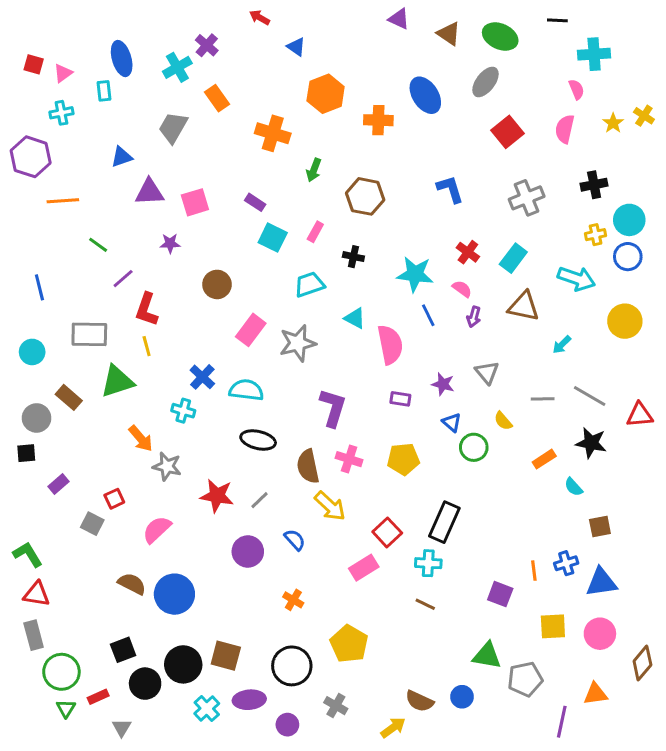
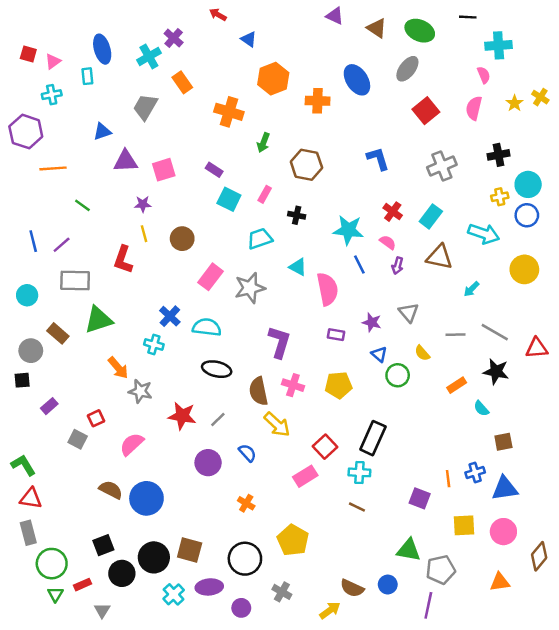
purple line: (123, 279) -> (62, 245), moved
yellow line: (147, 346) -> (144, 234), moved
purple line: (562, 722) -> (428, 605), moved

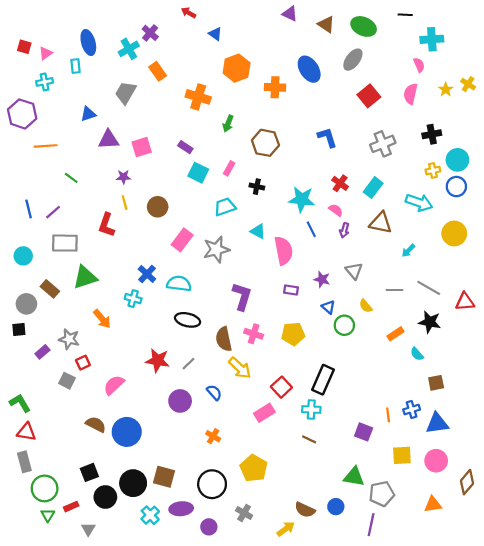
gray star: (140, 391) -> (69, 339), moved

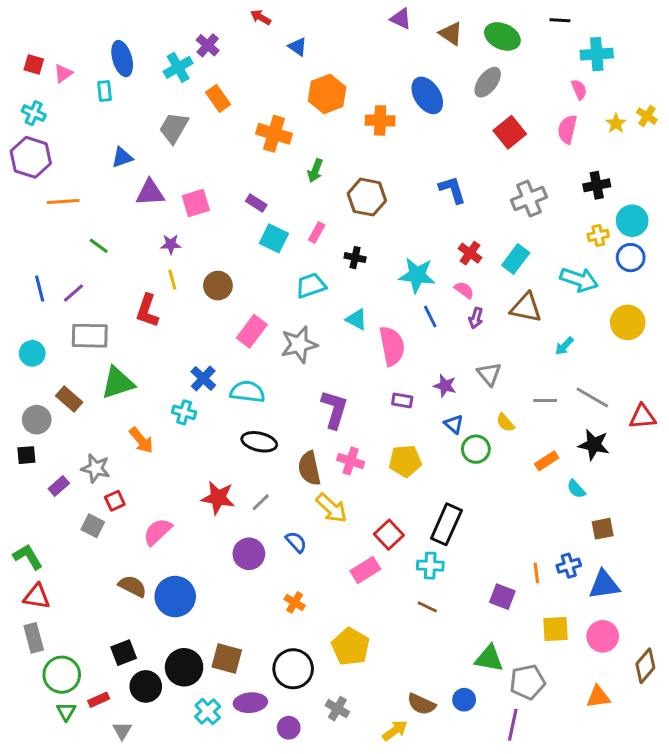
cyan cross: (45, 82) -> (34, 113), moved, turned 35

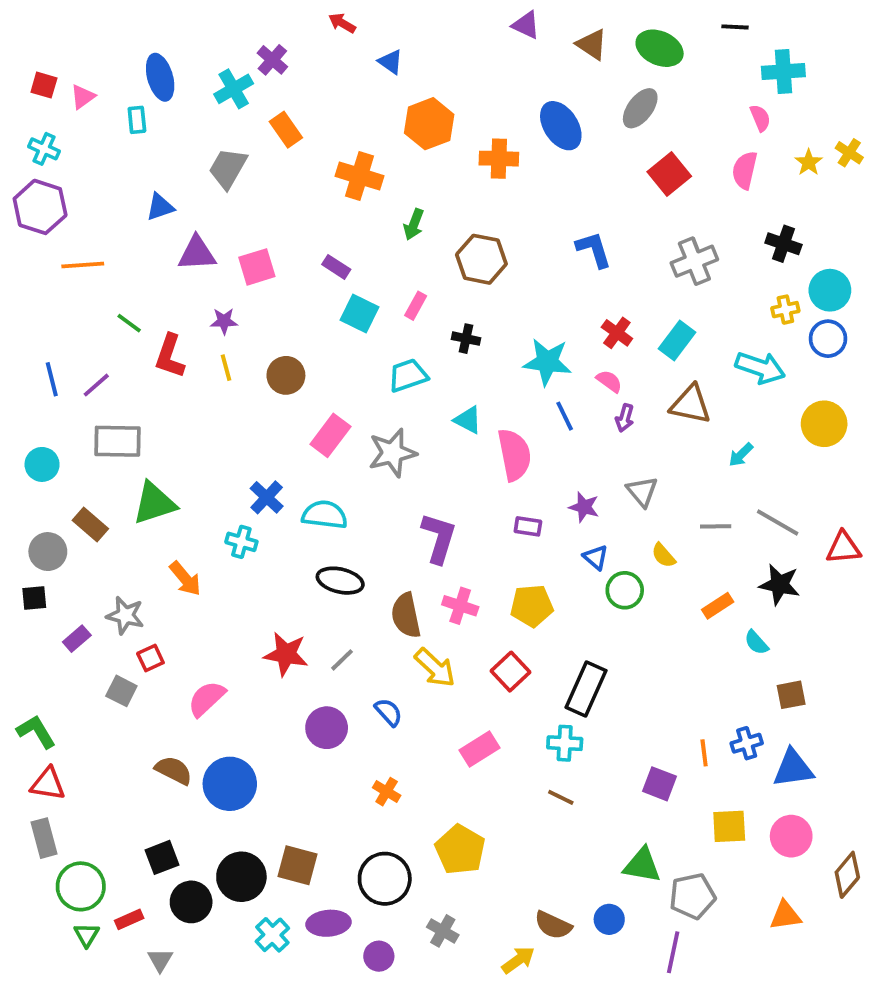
black cross: (597, 185) -> (783, 244), turned 30
red L-shape: (147, 311) -> (170, 356), moved
red square: (389, 535) -> (510, 672), moved

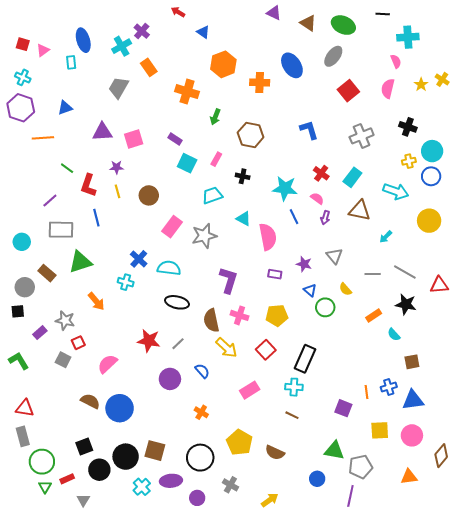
blue triangle: (160, 207) -> (65, 108), moved
blue line: (52, 379) -> (96, 218), moved
green L-shape: (36, 732) -> (19, 361), moved
brown semicircle: (553, 925) -> (275, 453), moved

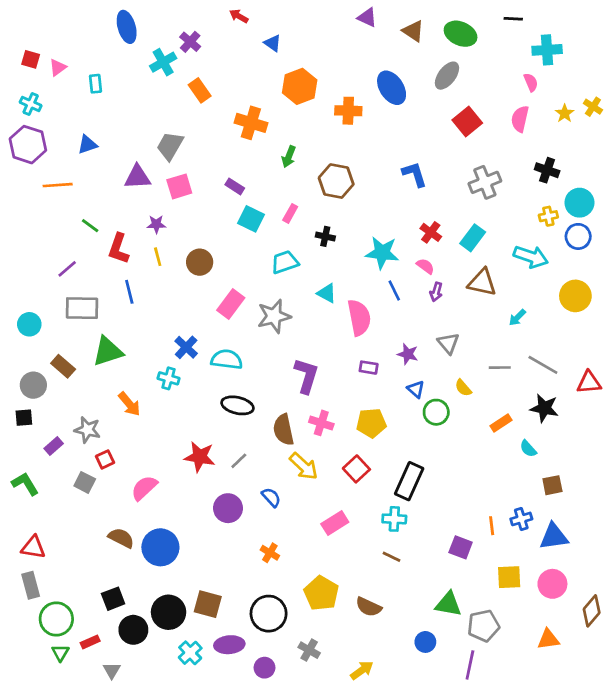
blue ellipse: (83, 40) -> (127, 27), moved
gray trapezoid: (119, 88) -> (170, 146), moved

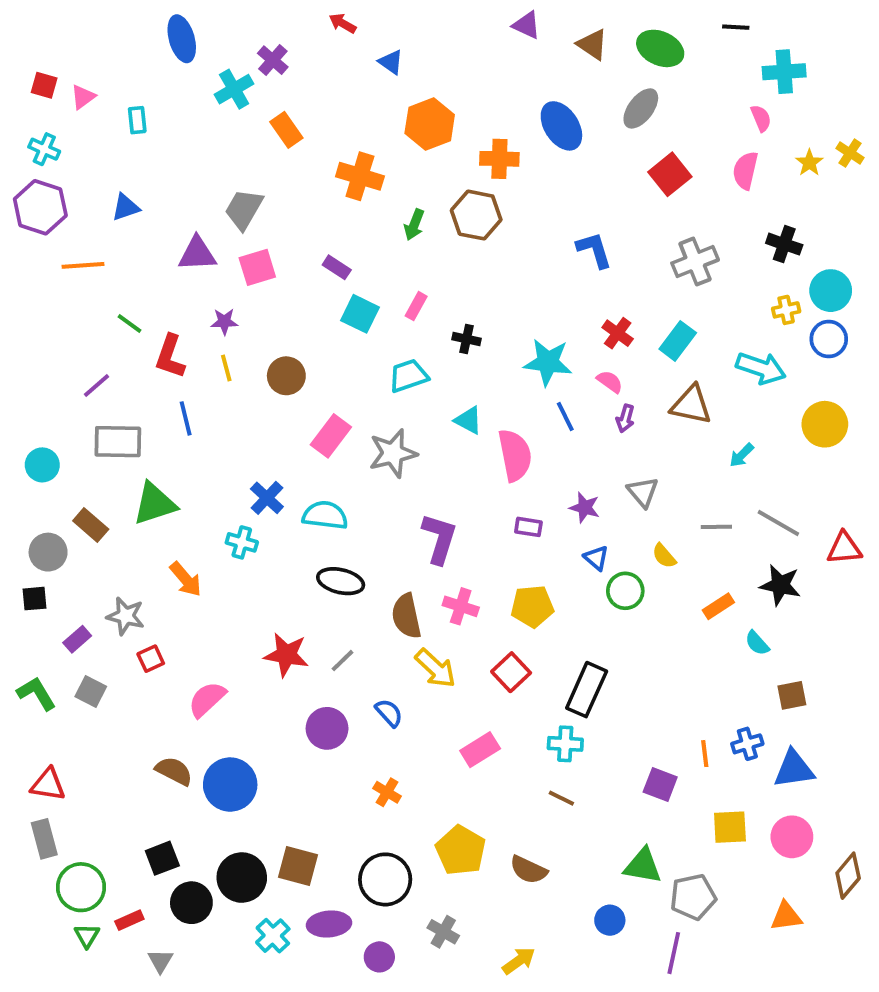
brown hexagon: (336, 181) -> (476, 215), moved
gray square: (85, 482) -> (91, 692), moved

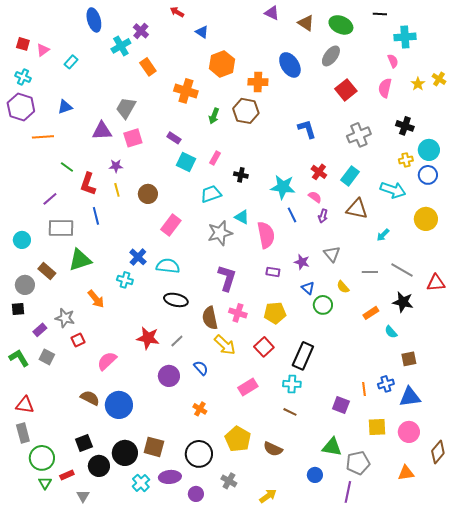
cyan rectangle: (137, 120) -> (71, 62), turned 48
gray star: (393, 453) -> (220, 233), moved

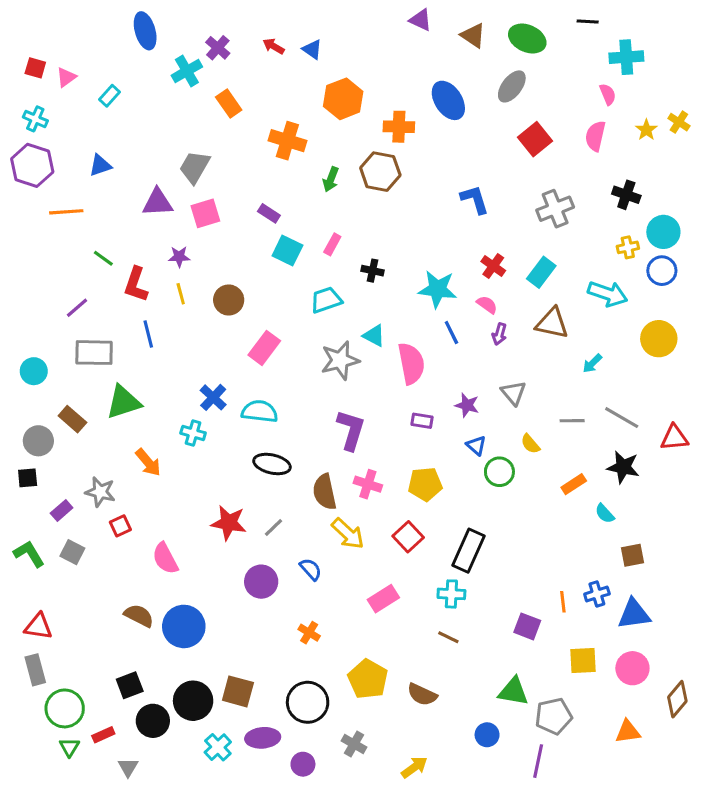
red arrow: (177, 12) -> (274, 46), moved
pink semicircle: (107, 361) -> (165, 558), turned -75

